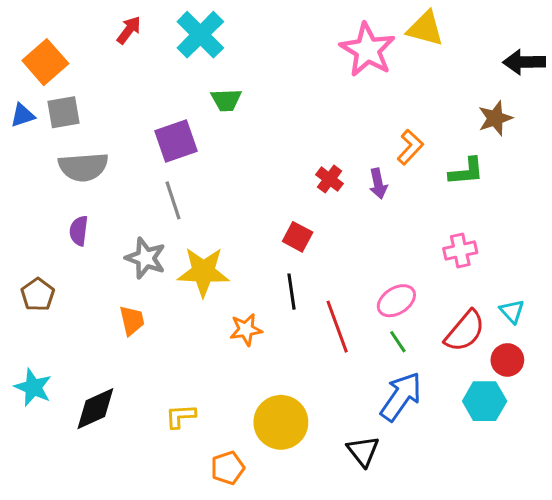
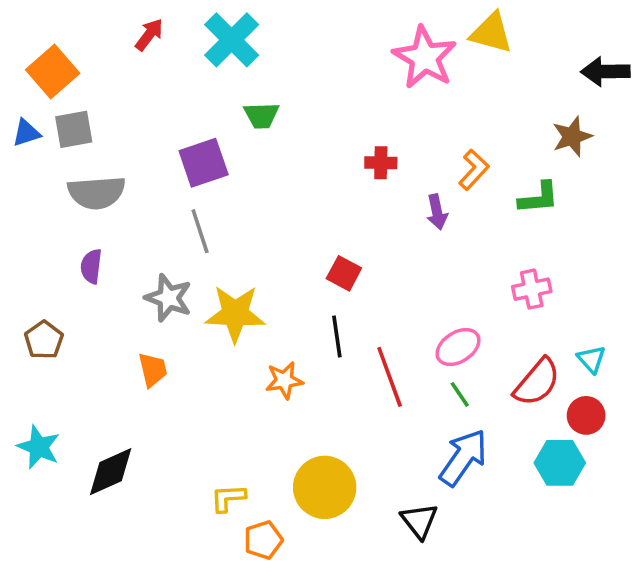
red cross: (330, 179) -> (381, 163), moved, turned -36
yellow L-shape: (181, 416) -> (228, 498), moved

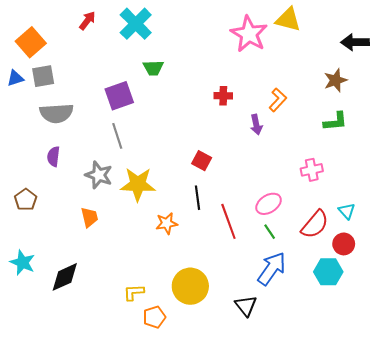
green L-shape: (539, 198) -> (335, 121), moved

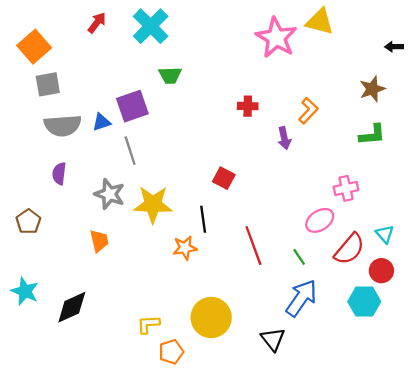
black arrow: (355, 42) -> (394, 47), size x0.6
blue triangle: (15, 78) -> (101, 122), moved
black line: (198, 198) -> (203, 219), moved
pink ellipse: (269, 204) -> (320, 220), moved

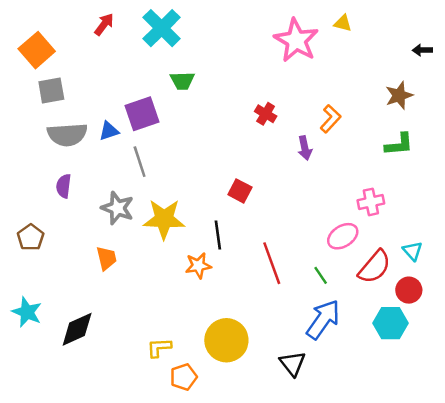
yellow triangle: (320, 22) -> (343, 23), size x0.6
red cross: (248, 106) -> (266, 114), turned 30

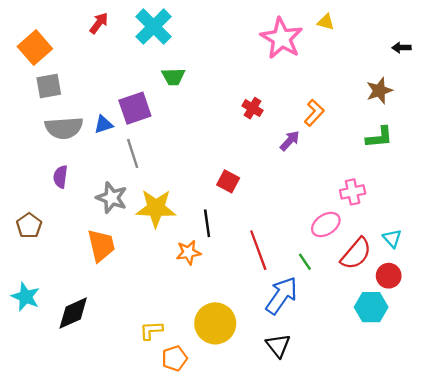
purple arrow: (305, 148) -> (290, 141), turned -125
orange trapezoid: (106, 258) -> (101, 245), size x1.4
blue arrow: (323, 319) -> (282, 295), moved

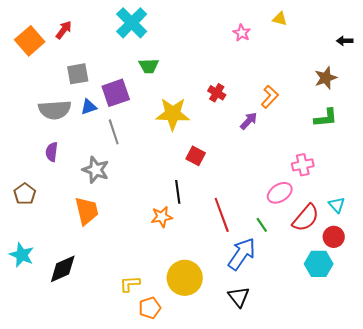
red arrow: (99, 23) -> (64, 30), moved
pink star: (282, 38) -> (242, 33), size x0.5
gray square: (49, 86) -> (78, 74), moved
yellow star: (156, 208) -> (173, 114), moved

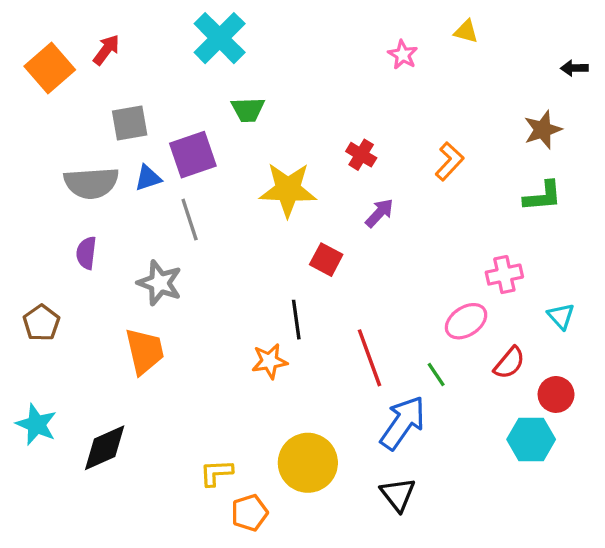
purple arrow: (249, 121) -> (379, 213), moved
cyan triangle: (337, 205) -> (561, 316), moved
red semicircle: (306, 218) -> (509, 363), size x0.7

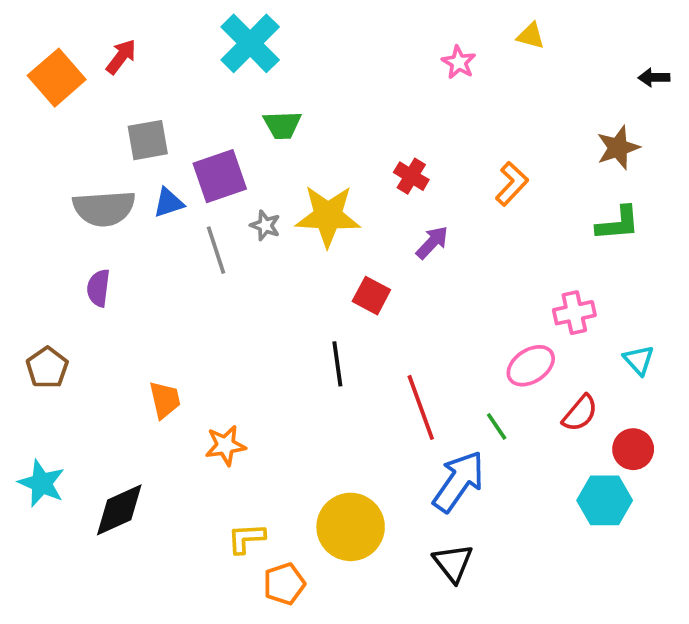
gray star: (160, 283) -> (265, 225), moved, size x0.6
orange trapezoid: (145, 351) -> (165, 400), size x0.7
orange star: (270, 361) -> (225, 445), moved

